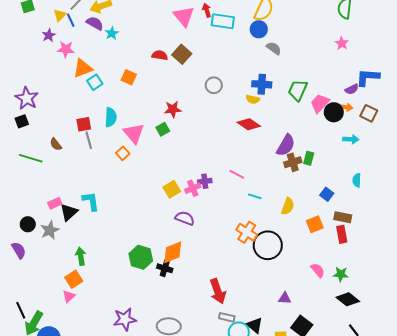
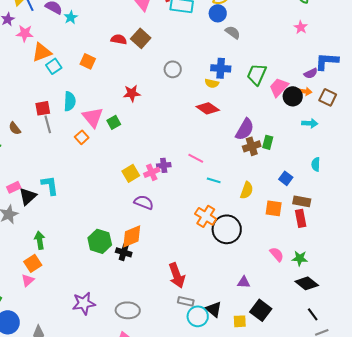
green square: (163, 129) -> (114, 122), moved
orange square: (315, 224) -> (274, 208), turned 30

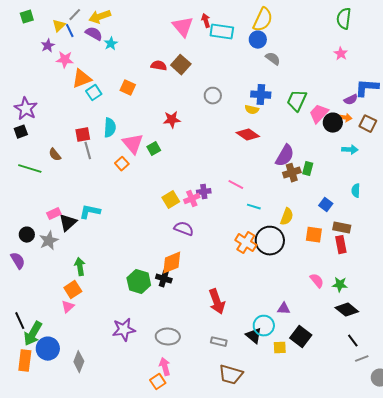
cyan L-shape: (50, 185) -> (90, 212), turned -70
black circle: (227, 229) -> (270, 241), moved
green hexagon: (100, 241) -> (139, 282), moved
gray rectangle: (186, 301) -> (219, 342), moved
cyan circle: (198, 316) -> (264, 326), moved

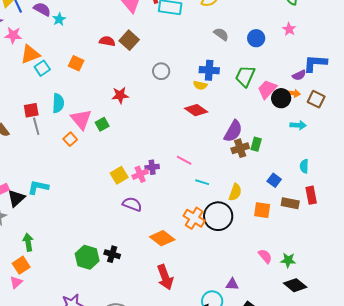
blue circle: (258, 40) -> (256, 38), moved
red rectangle: (341, 245) -> (311, 195), moved
orange diamond: (172, 263) -> (162, 238), moved, turned 60

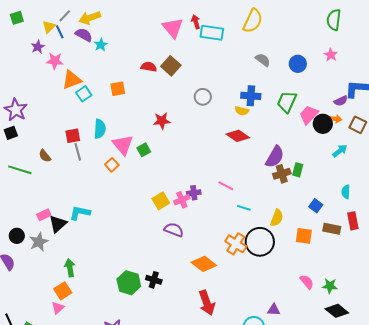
orange square: (76, 63) -> (118, 89), turned -35
cyan arrow: (298, 125) -> (340, 151), turned -42

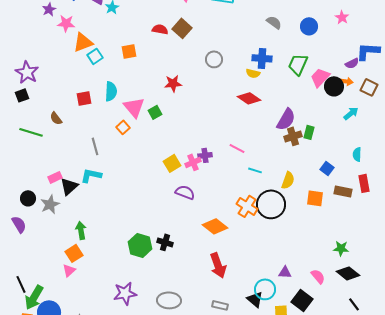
gray line: (78, 152) -> (95, 146), moved
pink semicircle: (307, 282) -> (318, 276), moved

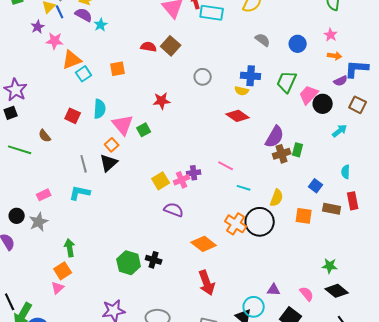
orange arrow: (346, 81) -> (335, 56), moved
red square: (84, 98) -> (73, 116), turned 35
black triangle: (69, 186) -> (109, 163), moved

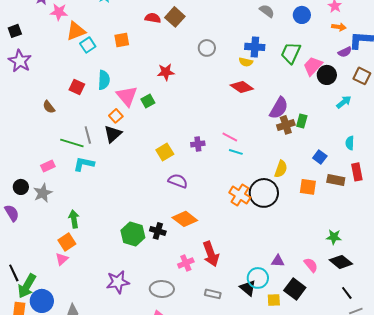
black square: (11, 113) -> (15, 31), moved
green line: (20, 150) -> (72, 143), moved
pink cross: (182, 180) -> (186, 263), moved
cyan line: (244, 188) -> (236, 152), moved
orange diamond: (204, 244) -> (185, 219), moved

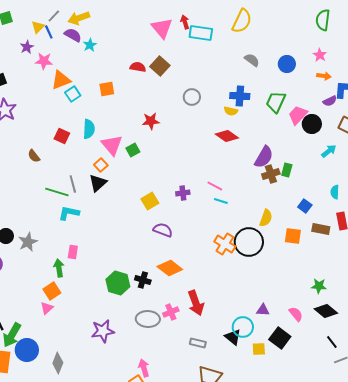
pink rectangle: (48, 166) -> (73, 252), moved, turned -56
gray ellipse: (162, 289) -> (148, 319), moved

